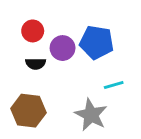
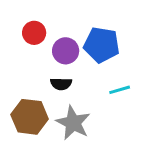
black semicircle: (36, 64) -> (61, 84), moved
gray star: (91, 115) -> (73, 123), moved

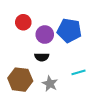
cyan line: (120, 90) -> (79, 72), moved
gray star: (73, 123) -> (50, 84), size x0.7

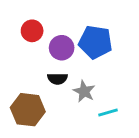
cyan line: (79, 72) -> (108, 112), moved
gray star: (50, 84) -> (84, 91), moved

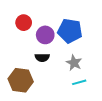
gray star: (84, 91) -> (74, 63), moved

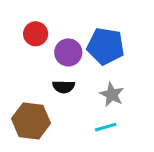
cyan line: (79, 82) -> (106, 127), moved

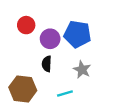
black semicircle: (64, 87) -> (47, 64), turned 91
cyan line: (106, 127) -> (65, 93), moved

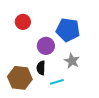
purple circle: (50, 39) -> (46, 46), moved
black semicircle: (47, 64) -> (41, 68), moved

